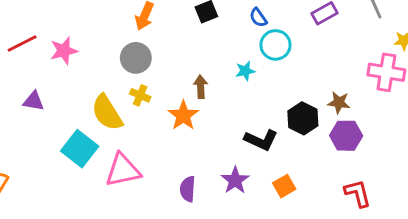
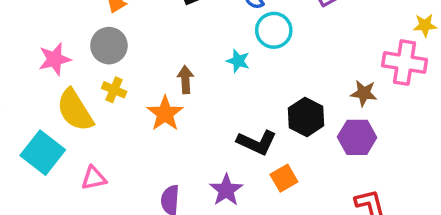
pink star: (64, 51) -> (55, 59), moved
cyan star: (245, 71) -> (238, 61), turned 30
brown star: (339, 103) -> (364, 93), moved
pink triangle: (123, 170) -> (94, 178), size x0.6
orange square: (284, 186) -> (284, 178), moved

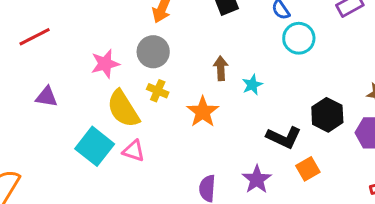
cyan star: (238, 61) -> (252, 85), moved, turned 30
brown arrow: (185, 80) -> (221, 68), moved
pink triangle: (94, 178) -> (134, 151), moved, turned 30

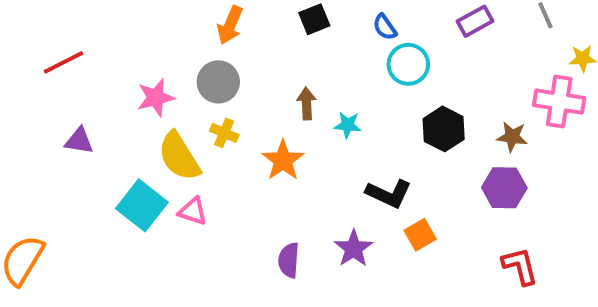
cyan star: (252, 85) -> (348, 125), turned 30
black hexagon: (327, 115) -> (444, 129), moved

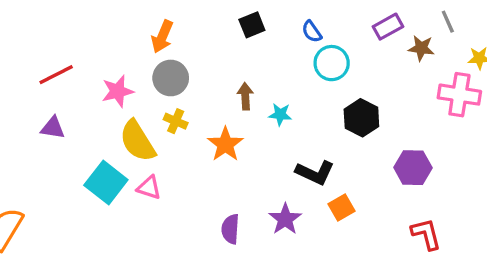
orange arrow: (230, 25) -> (162, 37), moved
red line: (64, 62) -> (56, 75), moved
brown star: (512, 137) -> (421, 48), moved

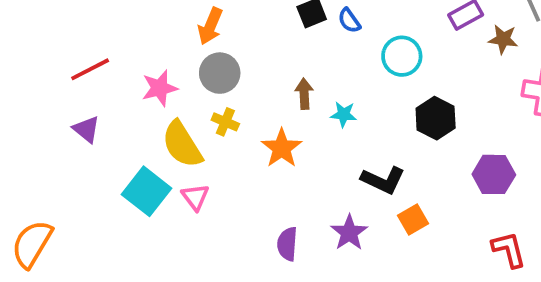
blue semicircle: (312, 32) -> (349, 20), moved
purple triangle: (53, 128) -> (86, 129), turned 30
pink triangle: (149, 188) -> (195, 197), turned 35

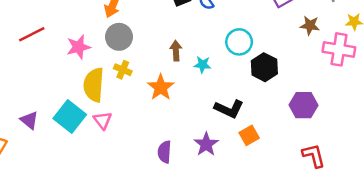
brown star: (503, 39) -> (310, 25), moved
cyan circle: (402, 56) -> (239, 42), moved
purple triangle: (86, 129) -> (29, 120), moved
yellow semicircle: (182, 144) -> (94, 85), turned 36

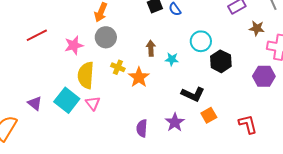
yellow cross: (123, 70) -> (118, 67), moved
purple hexagon: (304, 105) -> (264, 76), moved
red L-shape: (314, 156) -> (248, 124), moved

